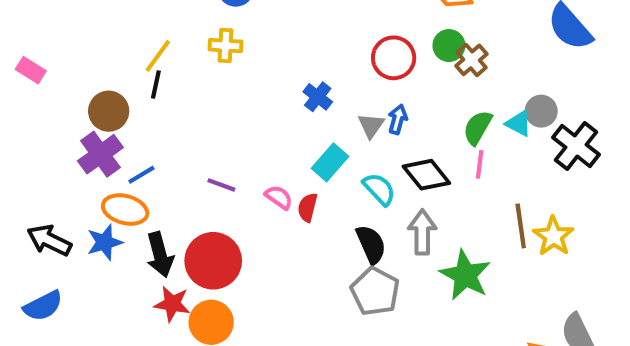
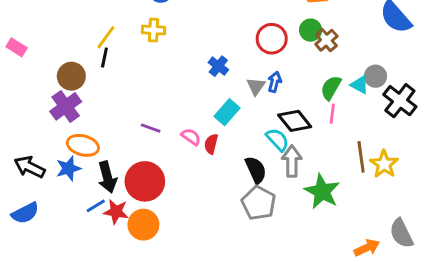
blue line: (141, 175) -> (96, 206), moved
cyan semicircle: (379, 189) -> (277, 140), moved

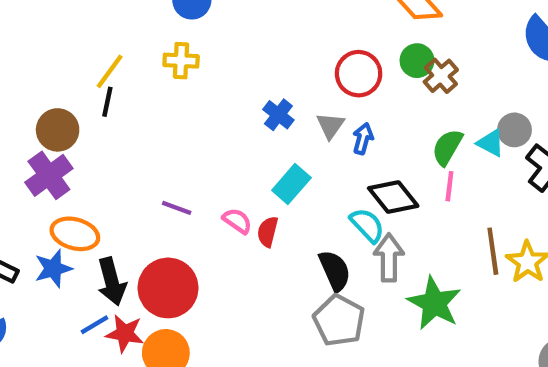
gray triangle: (256, 86) -> (330, 126), moved

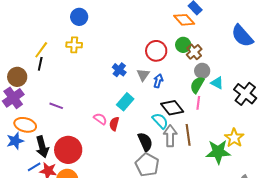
gray circle: (514, 130) -> (202, 71), moved
purple line: (177, 208) -> (56, 106), moved
brown line: (493, 251) -> (188, 135), moved
green star: (434, 303) -> (218, 152), moved, turned -30

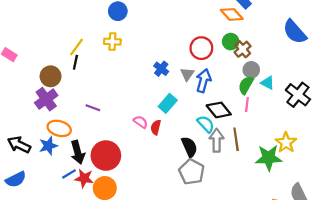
blue arrow: (158, 81) -> (204, 81), size x1.5

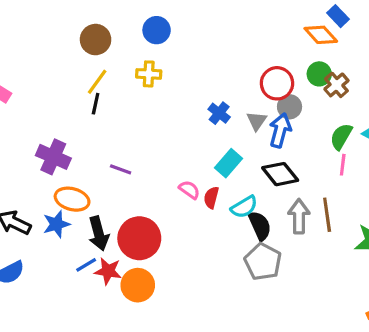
gray circle: (251, 70) -> (290, 107), moved
brown circle: (51, 76) -> (96, 40), moved
purple cross: (46, 99) -> (53, 157), turned -30
black diamond: (219, 110) -> (280, 174), moved
cyan semicircle: (206, 124) -> (244, 207), moved, turned 102

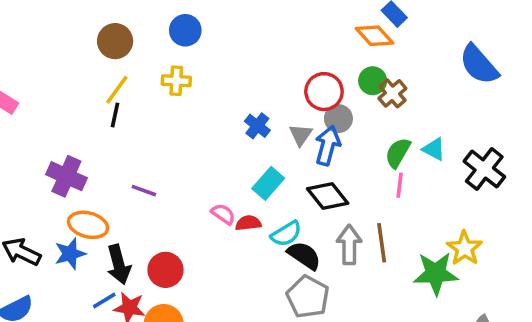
red semicircle: (211, 198) -> (248, 223), turned 70
black semicircle: (260, 226) -> (304, 255), turned -32
red circle: (139, 238) -> (165, 270), size x0.7

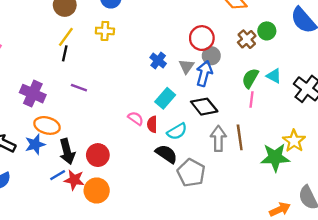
green circle: (373, 81) -> (267, 31), moved
purple line: (144, 191) -> (79, 88), moved
red semicircle: (248, 223) -> (152, 124), turned -84
black semicircle: (304, 255) -> (166, 154), moved

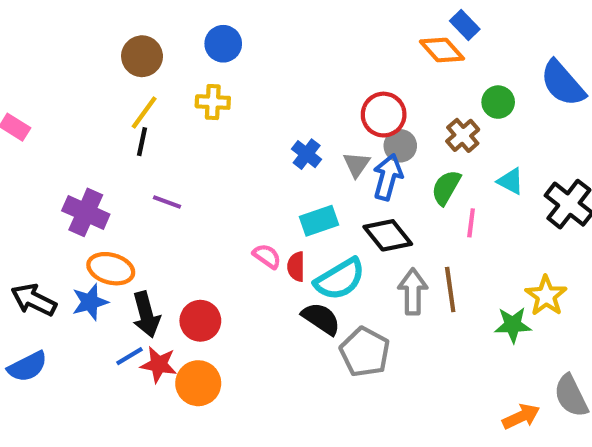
brown cross: (247, 39) -> (463, 135), moved
green semicircle: (250, 78) -> (446, 187), moved
cyan rectangle: (165, 98) -> (319, 221), turned 30
cyan semicircle: (177, 131) -> (340, 279), size x1.4
green star: (275, 157) -> (513, 325), size x0.7

